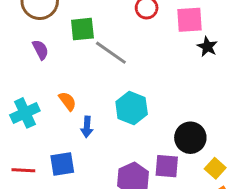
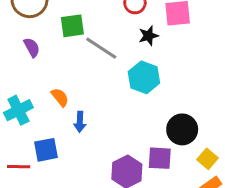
black star: (207, 47) -> (148, 36), moved, turned 30
cyan hexagon: (132, 108) -> (144, 77), moved
blue square: (62, 164) -> (46, 150), moved

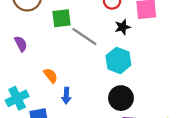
purple semicircle: (32, 47) -> (21, 44), moved
cyan cross: (18, 110) -> (17, 98), moved
black circle: (182, 129) -> (121, 98), moved

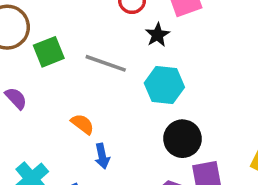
green square: (61, 18) -> (49, 52), moved
orange semicircle: (51, 76) -> (82, 124), moved

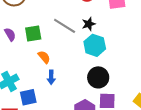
black star: (157, 35) -> (89, 24), moved
green square: (49, 52) -> (33, 33), moved

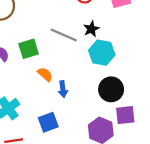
blue arrow: (51, 77) -> (63, 89), moved
blue square: (28, 97) -> (48, 122), moved

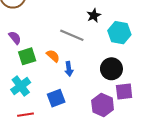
gray line: (64, 35) -> (72, 35), moved
green square: (29, 49) -> (27, 56), moved
cyan hexagon: (102, 53) -> (119, 33), moved

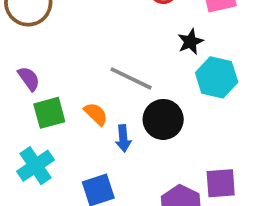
black star: (94, 15) -> (190, 42), moved
black circle: (111, 69) -> (163, 119), moved

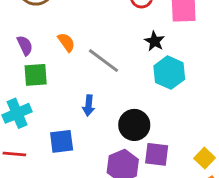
black star: (190, 42) -> (155, 41), turned -30
orange semicircle: (96, 114) -> (66, 42), moved
black circle: (163, 119) -> (134, 125), moved

